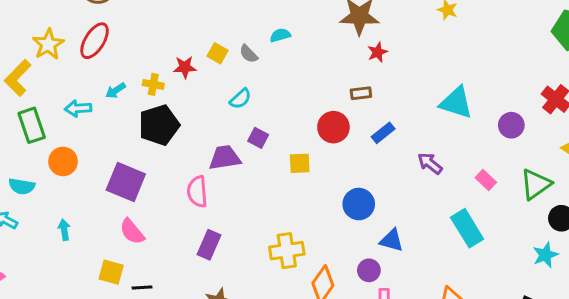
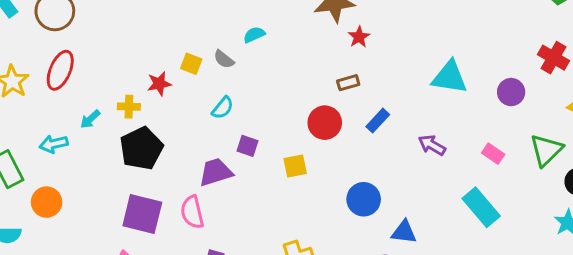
purple square: (126, 182) -> (142, 214), moved

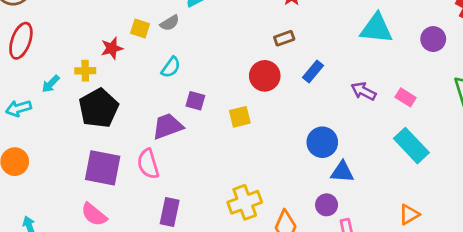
gray semicircle: (224, 59) -> (170, 23), turned -66
pink rectangle: (493, 154) -> (406, 97), moved
blue circle: (364, 199) -> (322, 142), moved

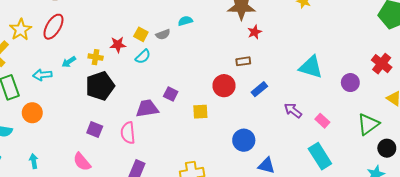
cyan semicircle: (171, 67) -> (143, 57), moved
blue circle: (322, 142) -> (244, 140), moved
purple square: (103, 168) -> (95, 129), size x0.6

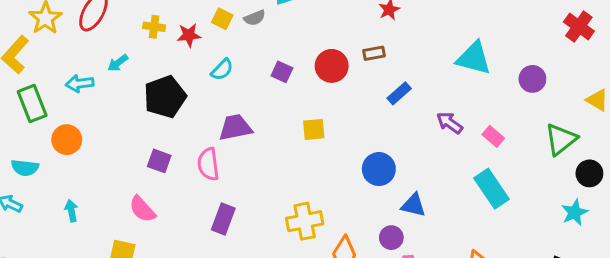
yellow cross: (96, 57) -> (154, 27), moved
cyan semicircle: (143, 57) -> (222, 70), moved
red cross: (382, 64) -> (579, 27), moved
red circle: (224, 86) -> (332, 66), moved
purple square: (171, 94) -> (282, 72), moved

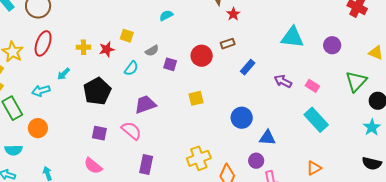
gray semicircle: (255, 18) -> (152, 51), moved
pink semicircle: (208, 164) -> (131, 131), turned 145

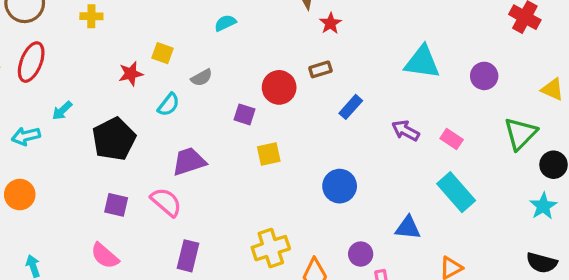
yellow cross: (84, 47) -> (91, 16), moved
purple square: (170, 64) -> (244, 114), moved
blue triangle: (267, 138) -> (408, 228), moved

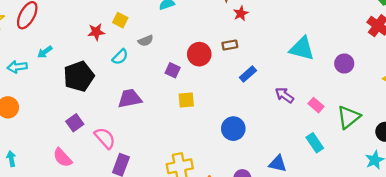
green triangle: (520, 134) -> (349, 117), moved
cyan rectangle: (456, 192) -> (315, 143), size x0.7
pink semicircle: (166, 202) -> (105, 138), moved
purple square: (116, 205) -> (75, 123), turned 35

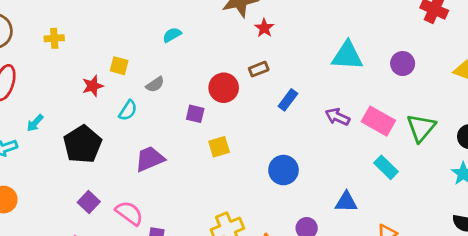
pink rectangle: (316, 105) -> (378, 121), size x1.6

